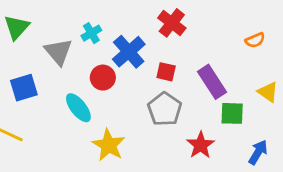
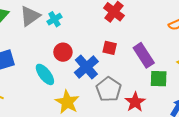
gray triangle: (58, 52) -> (30, 16), moved, turned 35
blue cross: (129, 52) -> (86, 67), moved
gray pentagon: (165, 109) -> (109, 89), moved

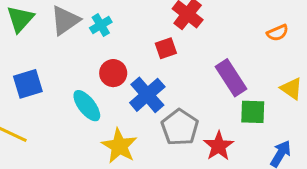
red square: (110, 48) -> (166, 48), moved, turned -32

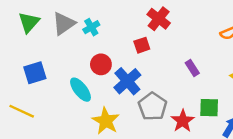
purple rectangle: (231, 78) -> (192, 68), size x0.6
green square: (253, 112) -> (209, 108), moved

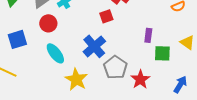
red circle: (101, 64) -> (48, 23), moved
purple rectangle: (192, 68) -> (148, 35), turned 40
green square: (209, 108) -> (162, 53), moved

